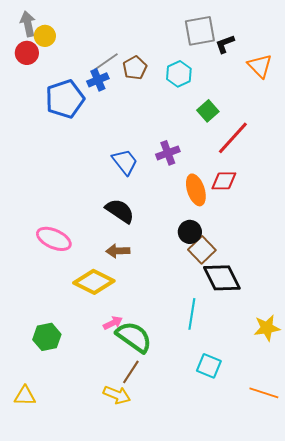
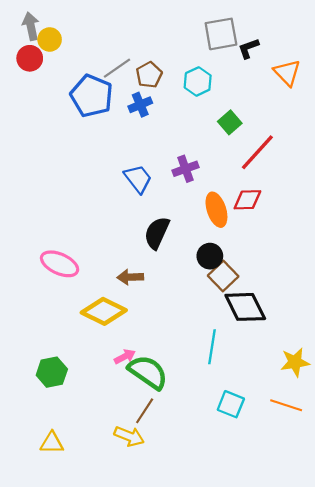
blue cross: (98, 80) -> (140, 105), moved
blue pentagon: (65, 99) -> (92, 96), moved, turned -30
black semicircle: (120, 211) -> (157, 233), moved, turned -100
orange line: (264, 393) -> (286, 405), moved
yellow triangle: (25, 396) -> (52, 443), moved

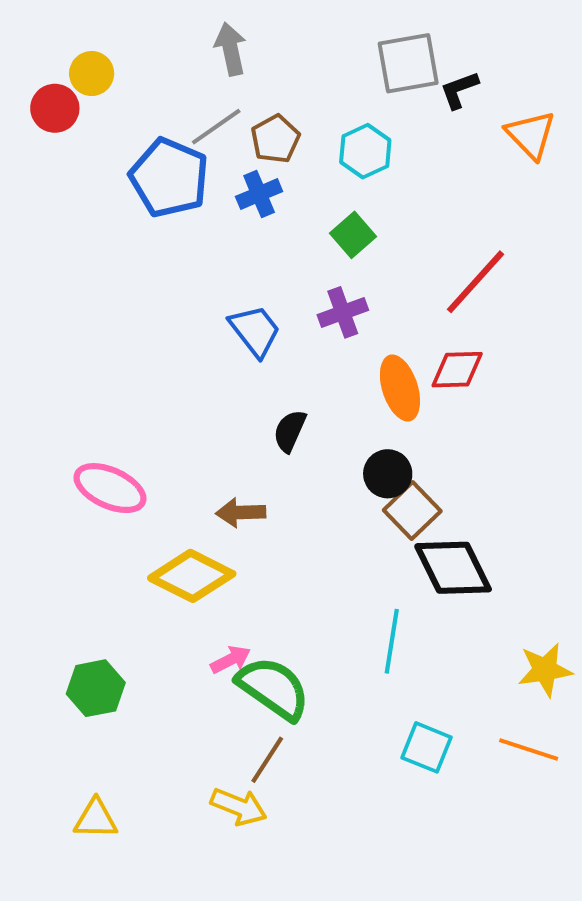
gray arrow: (31, 26) -> (230, 49), moved
green square: (230, 122) -> (353, 235), moved
black semicircle: (157, 233) -> (290, 431), size x0.7

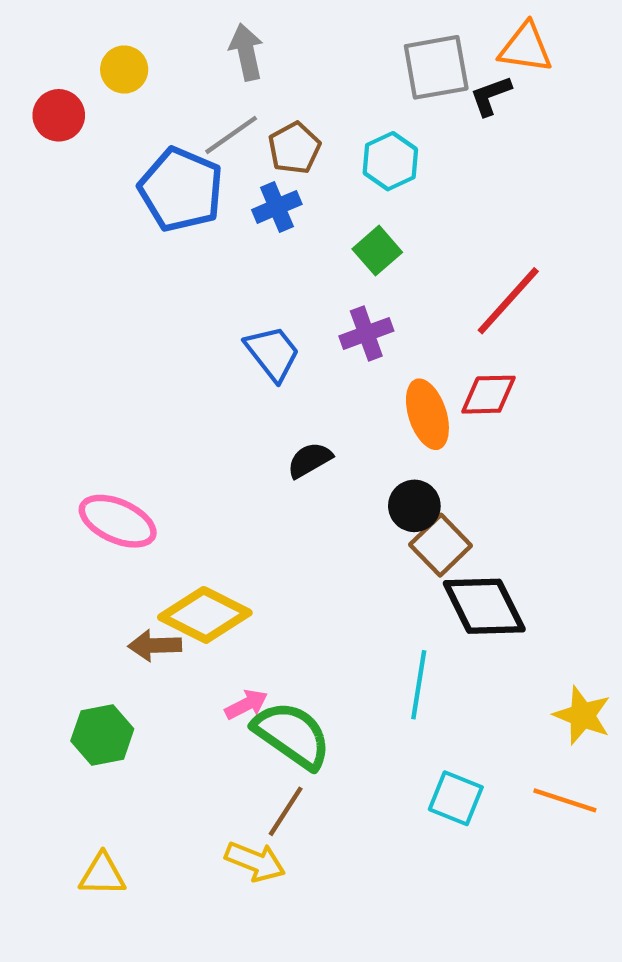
yellow circle: (92, 74) -> (124, 70), moved
orange triangle: (531, 135) -> (526, 48), moved, turned -38
black semicircle: (290, 431) -> (310, 460), turned 36
brown arrow: (241, 513) -> (155, 646), moved
yellow star: (545, 670) -> (582, 715), turned 30

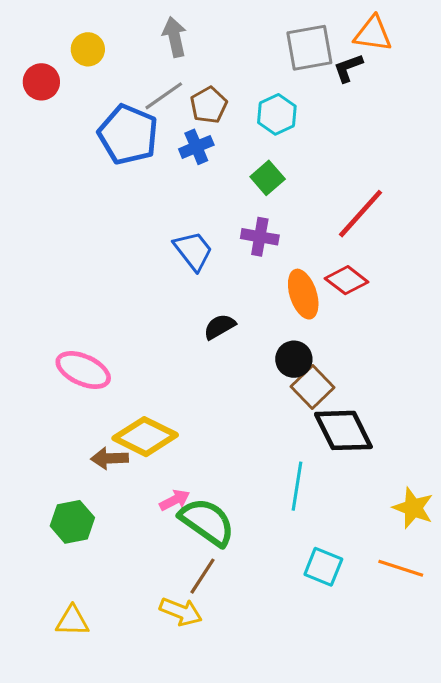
purple cross: (366, 334) -> (260, 237), turned 30
red diamond: (489, 395) -> (347, 280), turned 39

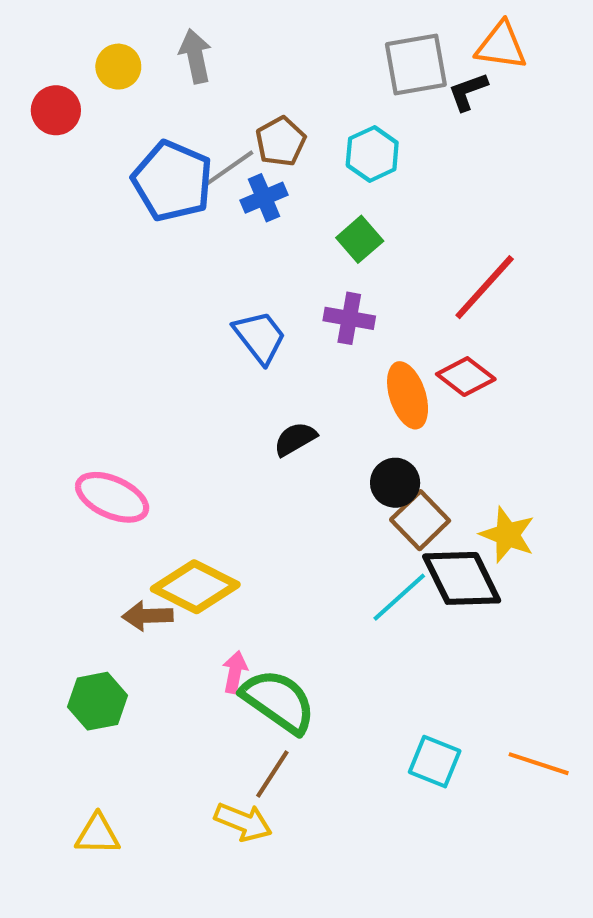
gray arrow: (175, 37) -> (195, 56), moved
gray line: (164, 96) -> (229, 169), moved
cyan line: (297, 486) -> (399, 597), moved, turned 39
pink arrow: (175, 500) -> (235, 672), turned -52
yellow star: (413, 508) -> (507, 535), moved

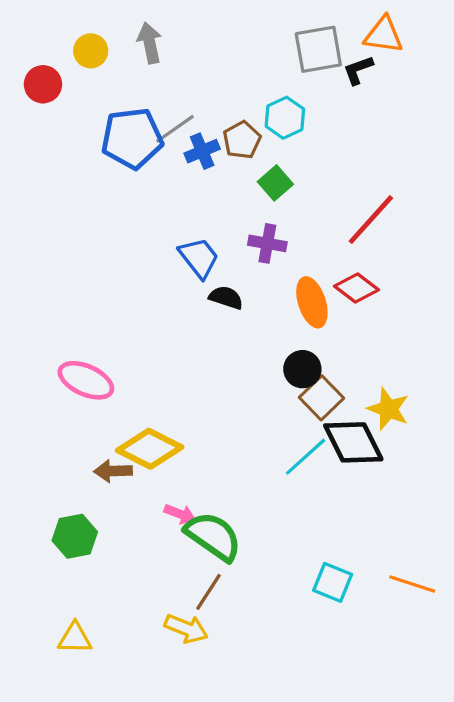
brown pentagon: (281, 141) -> (242, 140), moved
blue pentagon: (172, 181) -> (132, 138), turned -30
black semicircle: (295, 439) -> (226, 298), moved, turned 48
pink arrow: (235, 672) -> (180, 514), turned 100

